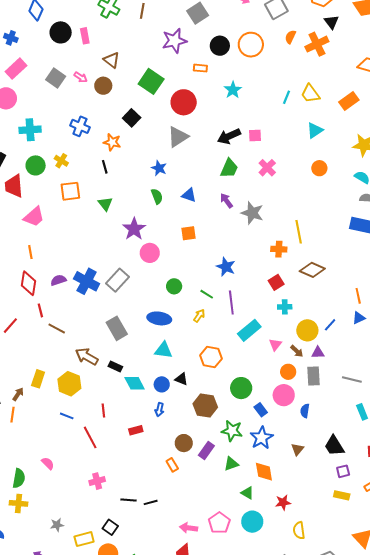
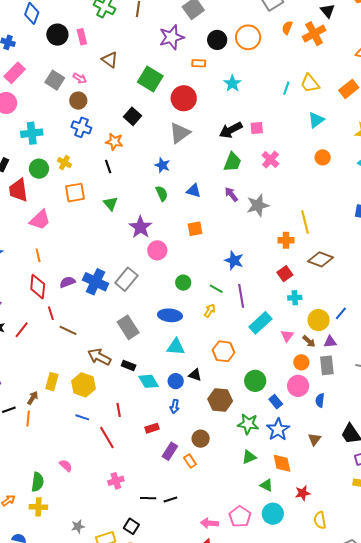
brown circle: (103, 86) -> (78, 101), moved
gray star: (252, 213) -> (258, 205), turned -30
purple rectangle: (206, 451) -> (170, 451), moved

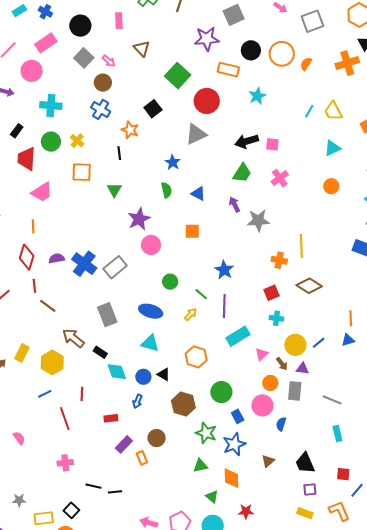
orange semicircle: (287, 28) -> (306, 64), moved
black circle: (57, 35) -> (80, 26), moved
orange rectangle: (199, 63) -> (228, 70), size x1.5
blue line: (82, 417) -> (45, 394), turned -56

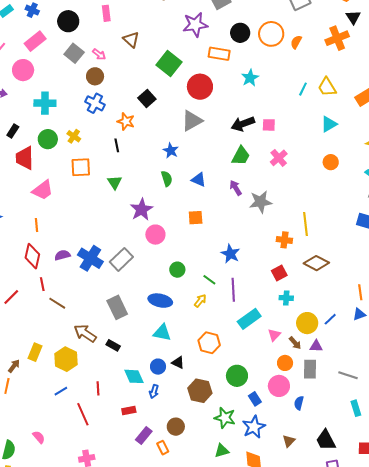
cyan diamond: (117, 372) -> (134, 376), moved

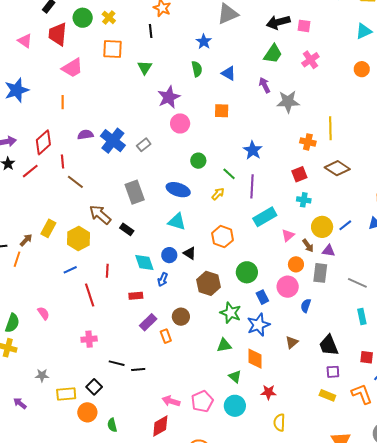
red diamond: (32, 256) -> (43, 142), moved, turned 30
gray rectangle: (121, 259) -> (144, 145), size x0.6

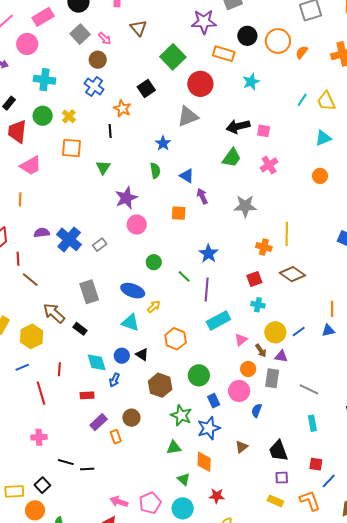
purple arrow: (265, 85) -> (202, 196), moved
yellow arrow: (218, 194) -> (154, 307), moved

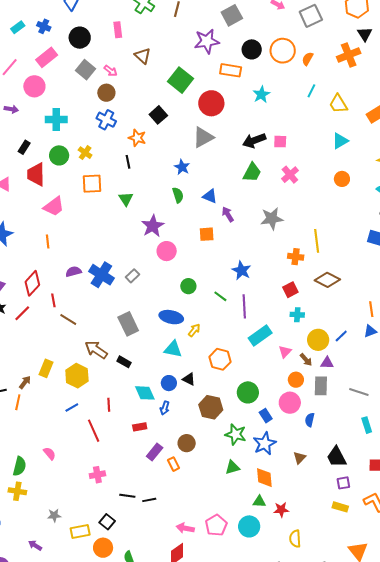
cyan line: (302, 100) -> (311, 91), moved
green triangle: (184, 479) -> (259, 502), moved, turned -32

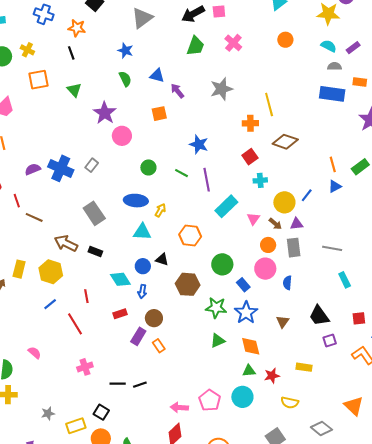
brown circle: (187, 443) -> (154, 318), moved
yellow rectangle: (340, 507) -> (304, 367), moved
yellow semicircle: (295, 539) -> (290, 403), turned -66

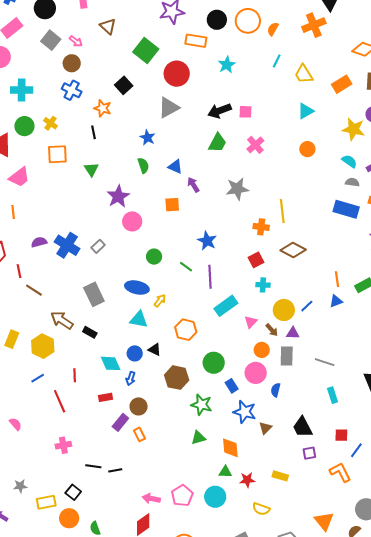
blue star: (246, 313) -> (244, 412), moved, turned -30

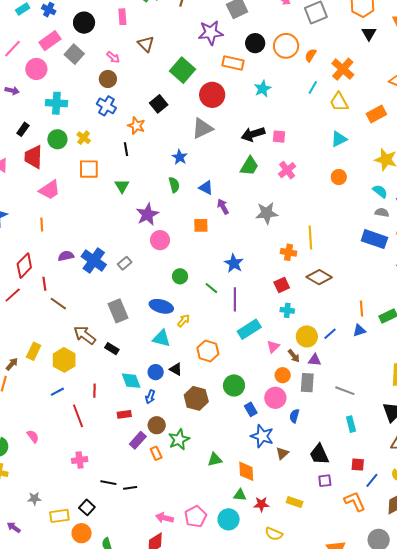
orange cross: (314, 25) -> (343, 69), moved, turned -30
gray square: (51, 40) -> (74, 54), moved
green star: (202, 405) -> (179, 440), moved, turned 30

